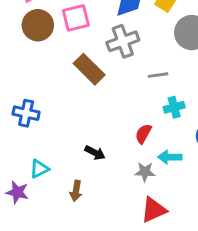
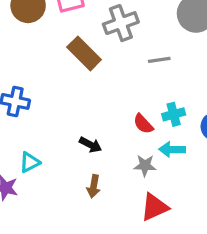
cyan cross: (174, 107) -> (174, 114), moved
red semicircle: (143, 134) -> (143, 124), turned -72
brown arrow: (76, 191) -> (94, 186), moved

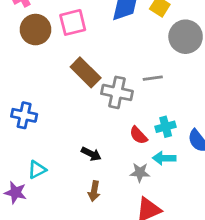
gray cross: (121, 23) -> (117, 92), moved, turned 32

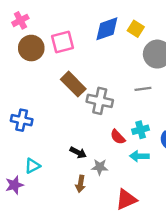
gray line: (153, 78) -> (143, 89), moved
gray star: (140, 172) -> (100, 167), moved
purple star: (15, 192) -> (14, 185), turned -30

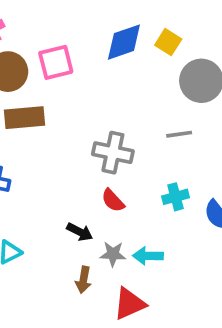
brown rectangle: (73, 84) -> (24, 118), moved, turned -50
red semicircle: (118, 137) -> (113, 201), moved
cyan arrow: (139, 156) -> (148, 256), moved
red triangle: (126, 199) -> (129, 304), moved

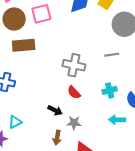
cyan arrow: (148, 256) -> (117, 120), moved

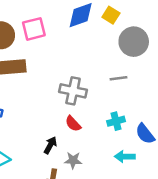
black arrow: (55, 110) -> (50, 145), turned -88

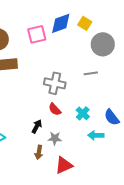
pink square: (34, 29) -> (37, 34), moved
cyan cross: (116, 121) -> (83, 113), moved, turned -32

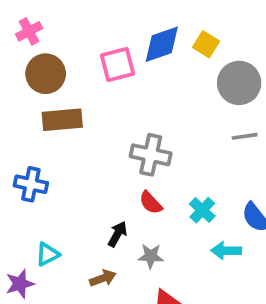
gray line: (91, 73) -> (245, 136), moved
brown arrow: (39, 152) -> (103, 278), moved, turned -120

